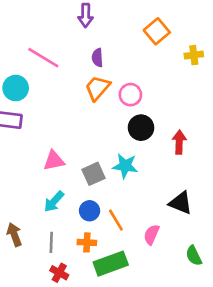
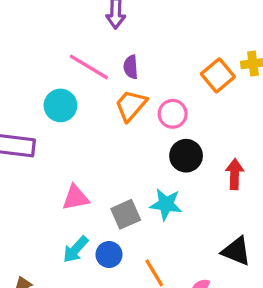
orange square: (157, 31) -> (218, 75), moved
pink line: (43, 58) -> (89, 67), moved
cyan circle: (16, 88) -> (60, 105), moved
blue circle: (90, 211) -> (109, 255), moved

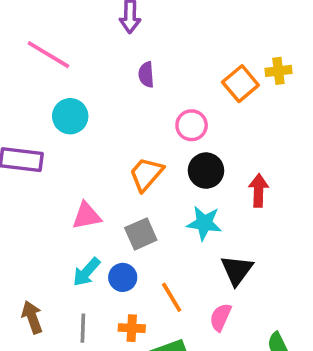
pink line: (89, 67) -> (48, 55), moved
orange trapezoid: (131, 105) -> (146, 174), moved
cyan star: (166, 204) -> (204, 223), moved
black triangle: (236, 251) -> (237, 270), moved, turned 44

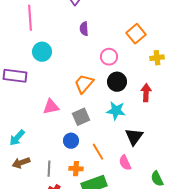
pink line: (48, 55) -> (30, 18), turned 55
yellow cross: (278, 71) -> (157, 58), moved
cyan arrow: (86, 272) -> (17, 138), moved
brown arrow: (32, 317) -> (21, 163), turned -90
pink semicircle: (221, 317) -> (125, 163), turned -49

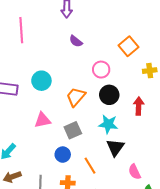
purple semicircle: (84, 29) -> (76, 41), turned -48
cyan circle: (42, 52) -> (41, 81), moved
black triangle: (134, 137) -> (115, 147), moved
pink semicircle: (125, 163) -> (135, 172), moved

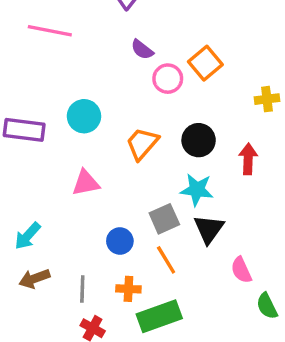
pink line: (21, 30) -> (50, 31), turned -75
orange square: (128, 46) -> (205, 63), moved
pink circle: (101, 70) -> (168, 79), moved
gray square: (73, 130) -> (164, 219), moved

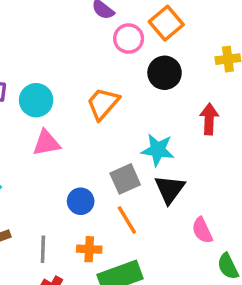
cyan circle: (84, 116) -> (36, 100), moved
black circle: (199, 140) -> (165, 73), moved

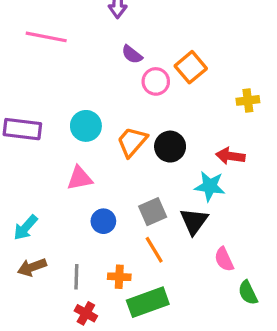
black circle: (165, 73) -> (170, 147), moved
cyan circle: (36, 100) -> (86, 126), moved
red arrow: (209, 119) -> (230, 156), turned -84
cyan star: (158, 150) -> (210, 186), moved
blue circle: (81, 201) -> (103, 221), moved

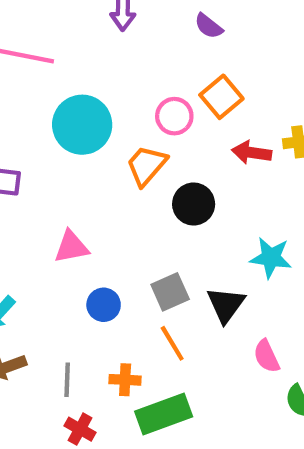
purple semicircle: (132, 54) -> (209, 26), moved
cyan circle: (86, 126) -> (82, 125), moved, size x1.4
orange trapezoid: (132, 142) -> (146, 165), moved
red arrow: (230, 156) -> (251, 153), moved
cyan star: (210, 186) -> (271, 258), moved

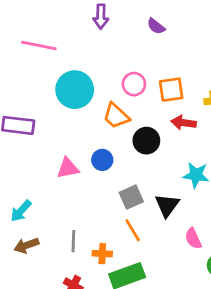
orange square: (221, 97) -> (171, 90), moved, turned 32
red arrow: (251, 153) -> (184, 123), moved
orange trapezoid: (146, 165) -> (116, 116), turned -88
blue circle: (104, 305) -> (102, 160), moved
gray line: (67, 380) -> (73, 241), moved

